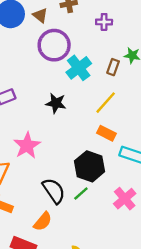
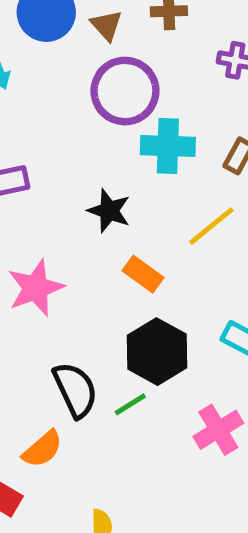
cyan cross: (79, 68) -> (168, 146), turned 30
orange rectangle: (106, 133) -> (143, 274), moved

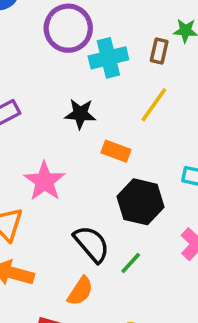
green line: (130, 404) -> (131, 263), moved

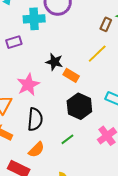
cyan cross: (108, 58) -> (34, 19), moved
black star: (80, 114) -> (54, 62), moved
black semicircle: (92, 244) -> (35, 119), moved, turned 35

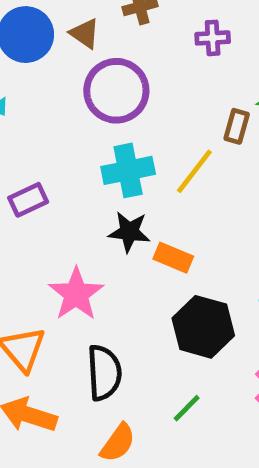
cyan cross: (34, 19) -> (128, 170), moved
yellow line: (97, 54) -> (194, 171), moved

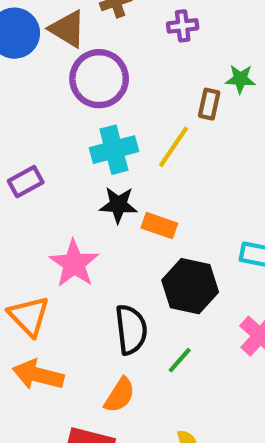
brown triangle: (85, 33) -> (67, 29), size x1.4
black semicircle: (104, 373) -> (131, 330), moved

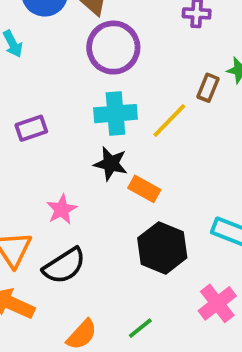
pink star: (74, 264) -> (62, 209), size x0.7
black semicircle: (131, 330) -> (64, 266), moved, turned 54
green line: (180, 360) -> (140, 328), moved

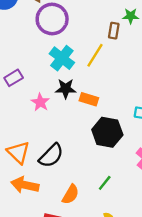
cyan cross: (115, 114) -> (62, 58), turned -35
pink star: (62, 209) -> (40, 102), moved

